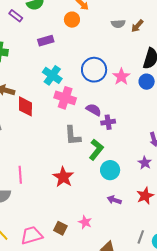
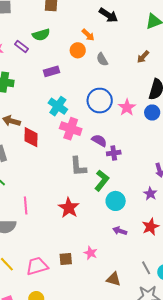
gray semicircle: (118, 24) -> (102, 59), moved, turned 64
brown square: (60, 228) -> (66, 259), turned -32
gray line: (141, 237) -> (146, 268), turned -48

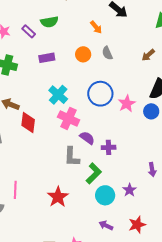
orange circle: (78, 50) -> (83, 54), moved
purple rectangle: (52, 71) -> (47, 58), moved
purple semicircle: (99, 141) -> (87, 138), moved
purple star: (150, 194) -> (130, 190), moved

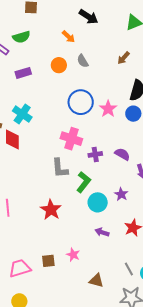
cyan cross: (58, 95) -> (22, 114), moved
pink cross: (69, 118) -> (71, 139), moved
purple semicircle: (87, 138) -> (122, 154), moved

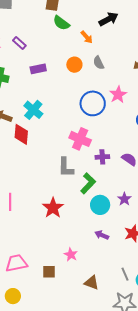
black arrow: (89, 17) -> (109, 19), turned -66
green semicircle: (21, 37) -> (61, 23), moved, turned 48
pink star: (108, 109) -> (118, 95), moved
brown square: (48, 261) -> (49, 272), moved

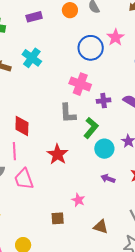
red diamond: (21, 134) -> (22, 126), moved
pink trapezoid: (16, 263) -> (24, 179), moved, turned -95

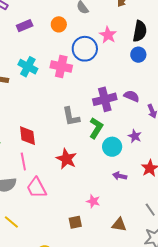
orange circle: (70, 10) -> (59, 24), moved
pink cross: (80, 84) -> (61, 67), moved
purple cross: (104, 101) -> (105, 99), size x1.6

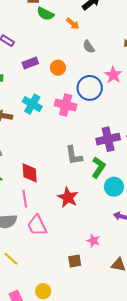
orange circle: (59, 24) -> (58, 68), moved

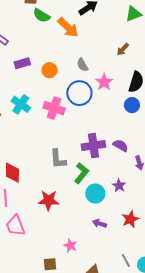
orange arrow: (73, 24) -> (68, 27), size x1.6
gray semicircle: (89, 47) -> (82, 65), moved
red star: (68, 197) -> (49, 200), turned -30

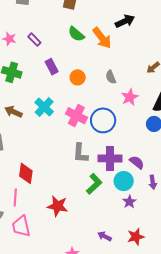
green semicircle: (41, 15) -> (76, 34), moved
purple rectangle: (22, 63) -> (52, 67), turned 70
blue circle: (79, 93) -> (103, 120), moved
gray L-shape: (58, 159) -> (80, 153), moved
cyan circle: (95, 194) -> (124, 181), moved

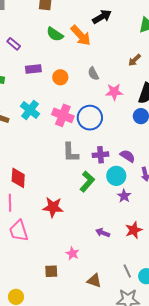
purple rectangle: (52, 67) -> (33, 69), turned -63
pink star: (130, 97) -> (114, 92), turned 30
purple cross: (110, 158) -> (100, 155), size x0.7

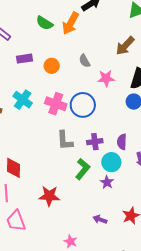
orange arrow: (81, 35) -> (70, 23), turned 75
brown arrow: (134, 60) -> (125, 46), size x1.5
purple semicircle: (127, 156) -> (122, 142), turned -119
purple star: (124, 196) -> (107, 182), moved

